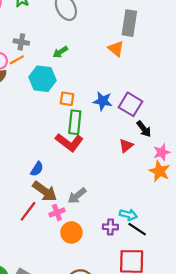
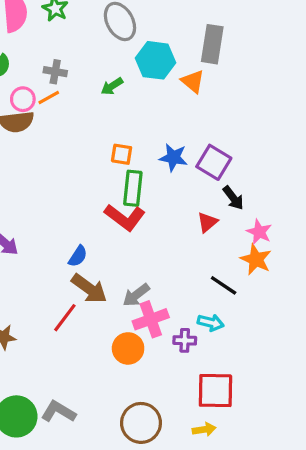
cyan hexagon: (42, 79) -> (156, 60), moved
pink star: (162, 152) -> (259, 232), turned -30
pink cross: (57, 212) -> (151, 319), moved, size x1.5
black line: (137, 229) -> (224, 285), moved

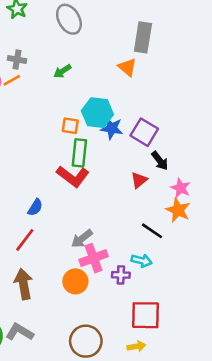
cyan hexagon: (156, 60) -> (97, 113), moved
brown arrow: (89, 289) -> (24, 284), moved, turned -136
red line: (65, 318) -> (25, 240), moved

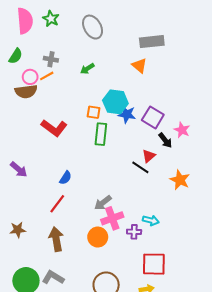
gray rectangle: (143, 37) -> (152, 42), turned 75
red L-shape: (73, 176) -> (54, 128), moved
pink star: (181, 188) -> (182, 130), moved
black line: (152, 231) -> (140, 167), moved

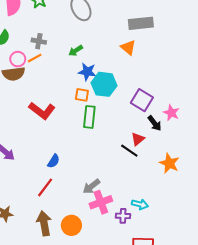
blue star: (127, 114) -> (87, 72), moved
orange circle: (98, 237) -> (71, 225), moved

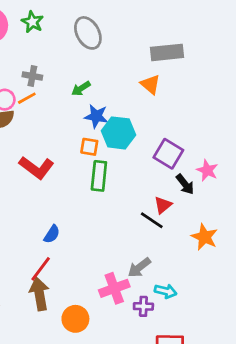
gray arrow: (91, 186) -> (139, 268), moved
brown arrow: (44, 223) -> (39, 294), moved

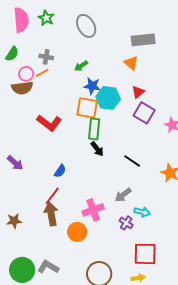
orange square: (89, 147) -> (87, 108), size x1.6
black arrow: (185, 184) -> (97, 149), moved
red triangle: (163, 205) -> (138, 92), moved
pink cross: (114, 288) -> (93, 210), moved
purple cross: (143, 306) -> (126, 223), turned 32

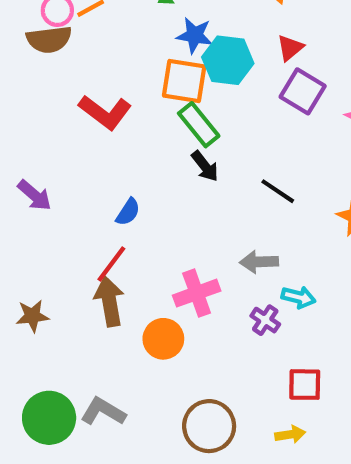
green rectangle: (94, 129) -> (199, 125), turned -45
gray arrow: (123, 195) -> (259, 262), turned 36
red square: (145, 254) -> (305, 385), size x0.7

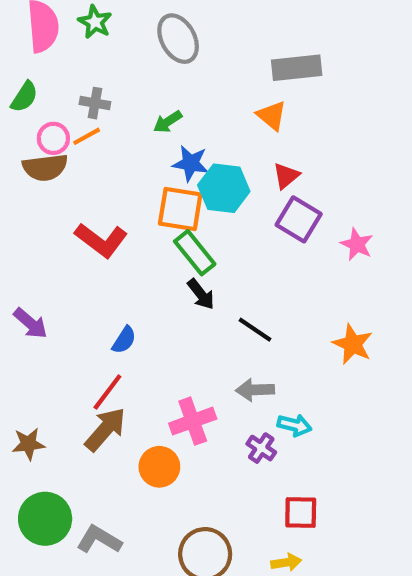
black line: (278, 191) -> (255, 330), moved
brown arrow: (109, 301) -> (105, 429), turned 51
green circle: (49, 418) -> (45, 519), moved

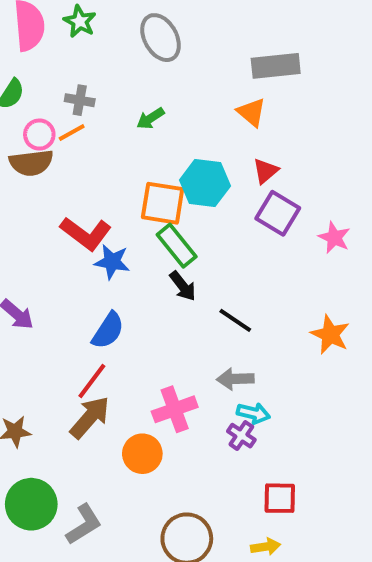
blue star: (191, 163) -> (112, 262), moved
blue semicircle: (124, 340) -> (108, 330), size x1.4
cyan arrow: (294, 425) -> (253, 413), moved
gray L-shape: (99, 540) -> (84, 524), turned 117

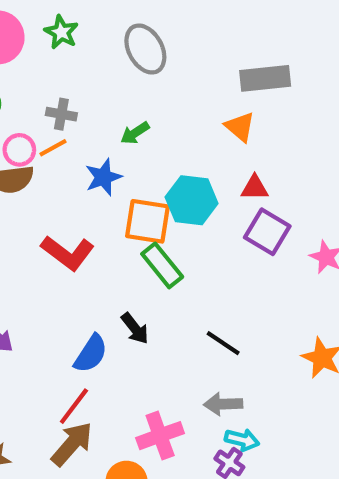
red triangle: (266, 171) -> (255, 188), turned 40
blue star: (112, 262) -> (103, 177), moved, turned -30
black arrow: (183, 286) -> (135, 328), moved

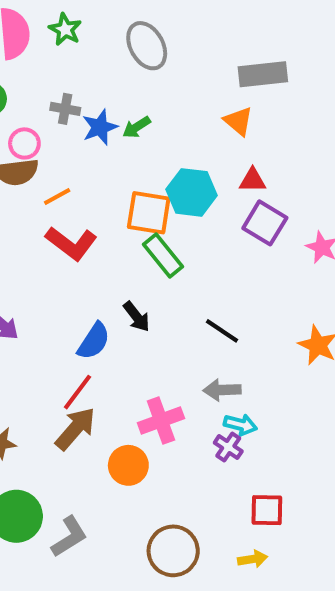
orange line: (53, 148) -> (57, 196), moved
blue star: (103, 177) -> (100, 127), moved

